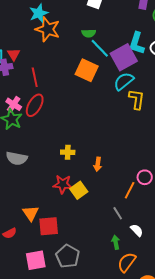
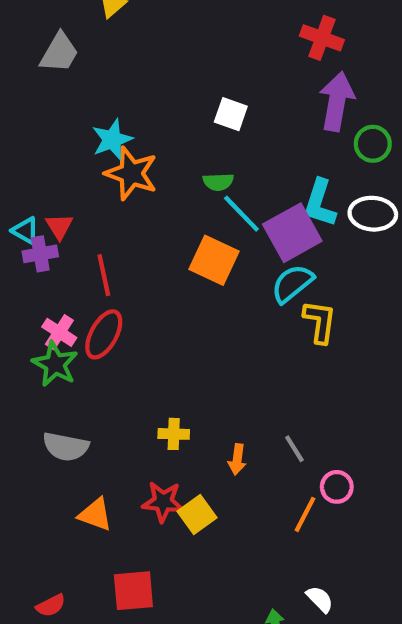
orange triangle: (31, 213) -> (95, 514), moved, turned -36
gray line: (118, 213) -> (294, 449), moved

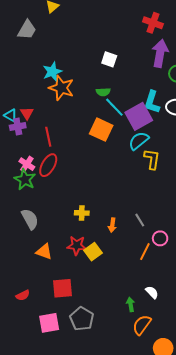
gray semicircle: (66, 447) -> (30, 219), turned -130

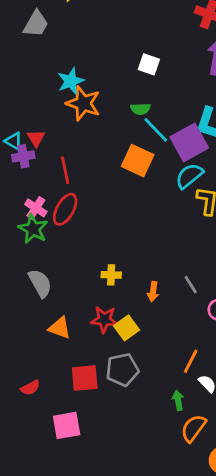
orange line: (145, 252) -> (191, 361), moved
gray pentagon: (82, 319) -> (122, 370), moved, turned 30

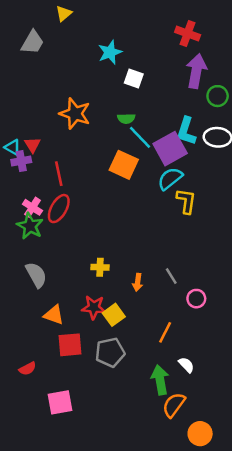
cyan star: (71, 81) -> (110, 52), moved
orange line: (191, 361) -> (165, 332), moved
red square: (85, 378) -> (70, 345), moved
green arrow: (178, 400) -> (160, 380), size x1.6

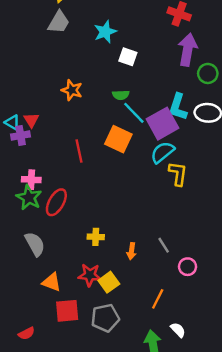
gray trapezoid: (32, 42) -> (59, 22), moved
orange star: (75, 114) -> (72, 90), size x0.7
red line: (59, 174) -> (79, 151), moved
pink cross: (32, 207) -> (31, 180), turned -30
red ellipse: (59, 209) -> (56, 202), moved

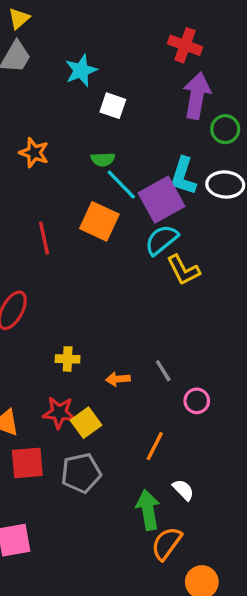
yellow L-shape: (178, 174) -> (183, 270), turned 145
orange arrow: (131, 251) -> (118, 379), turned 77

